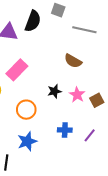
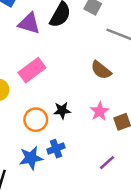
black star: (54, 91) -> (62, 110), moved
blue cross: (65, 130) -> (56, 149), moved, turned -32

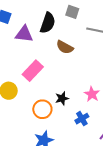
brown semicircle: (101, 70) -> (65, 47), moved
blue cross: (56, 149) -> (82, 119), moved

